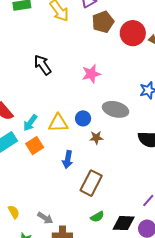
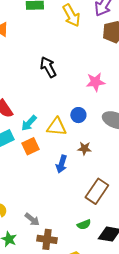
blue circle: (83, 118) -> (78, 115), moved
brown star: (96, 138) -> (84, 148), moved
brown rectangle: (91, 183) -> (97, 191), moved

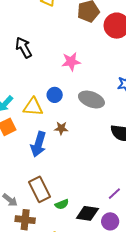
blue arrow: (62, 164) -> (38, 144), size x1.4
brown rectangle: (97, 191) -> (39, 189), moved, turned -60

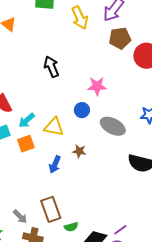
blue circle: (55, 95) -> (82, 110), moved
blue arrow: (38, 144) -> (55, 164), size x0.7
purple line: (114, 194) -> (120, 230), moved

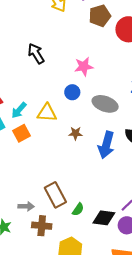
blue arrow: (55, 164) -> (106, 145), moved, size x1.5
gray arrow: (20, 217) -> (26, 206), turned -35
green semicircle: (71, 227) -> (78, 209), turned -32

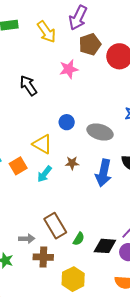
pink star: (84, 66) -> (69, 69), moved
cyan arrow: (19, 110) -> (44, 174), moved
yellow triangle: (47, 113) -> (42, 144), turned 30

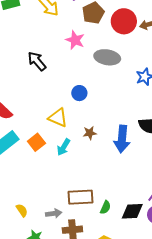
pink star: (69, 69) -> (75, 40), turned -30
gray ellipse: (100, 132) -> (107, 57), moved
brown rectangle: (55, 226) -> (80, 197), turned -55

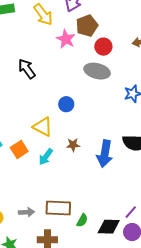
red circle: (124, 21) -> (103, 47), moved, size x0.7
pink star: (75, 40) -> (66, 39), moved
gray arrow: (54, 213) -> (26, 212), moved

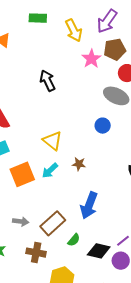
blue circle: (66, 104) -> (103, 126), moved
orange square: (19, 150) -> (22, 174), moved, size x1.4
blue arrow: (105, 154) -> (89, 205), moved
brown rectangle: (58, 208) -> (53, 223), turned -55

